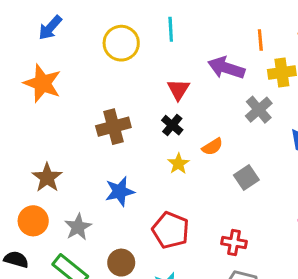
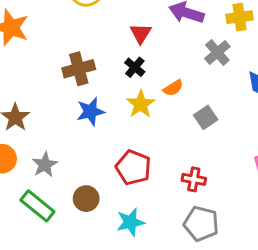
yellow star: (178, 164) -> (141, 104), size x1.4
blue star: (120, 191) -> (91, 112), moved

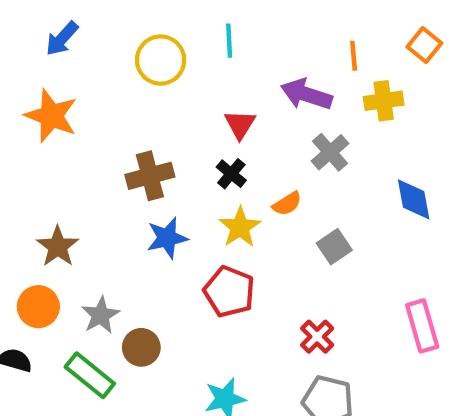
gray cross: (217, 53) -> (330, 152), moved
red pentagon: (133, 168) -> (229, 292), moved
red cross: (194, 179) -> (317, 337), turned 35
brown circle: (86, 199) -> (141, 347), moved

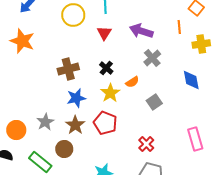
orange line: (354, 56) -> (179, 27), moved
yellow cross: (384, 101) -> (201, 44), moved
red triangle: (240, 124) -> (104, 33), moved
brown star: (58, 247) -> (75, 125), moved
gray star: (101, 315) -> (45, 122), moved

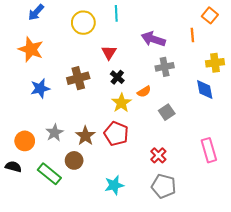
red triangle: (104, 33) -> (109, 52), moved
yellow cross: (201, 44) -> (215, 63), moved
gray cross: (152, 58) -> (165, 67), turned 30
blue star: (76, 98) -> (40, 88), moved

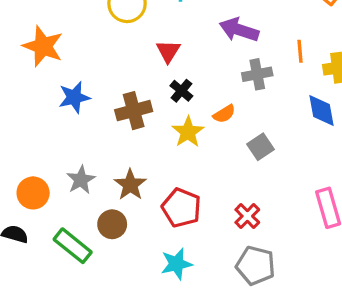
orange line: (192, 35) -> (300, 51), moved
brown cross: (78, 78) -> (134, 111), moved
blue star: (40, 88) -> (74, 97), moved
red pentagon: (116, 134) -> (181, 208), moved

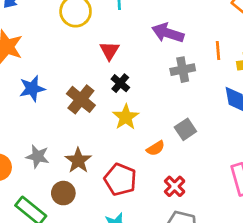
brown cross: (134, 111) -> (81, 99), turned -36
orange semicircle: (224, 114) -> (156, 148), moved
gray star: (81, 180) -> (38, 156), turned -30

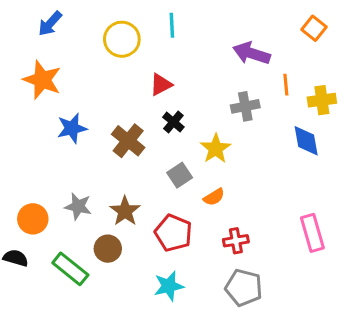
purple arrow: (168, 33) -> (252, 53), moved
red triangle: (109, 51) -> (161, 85), turned 30
yellow star: (126, 117) -> (216, 149), moved
gray square: (185, 129) -> (180, 175), moved
red cross: (175, 186) -> (236, 241), turned 35

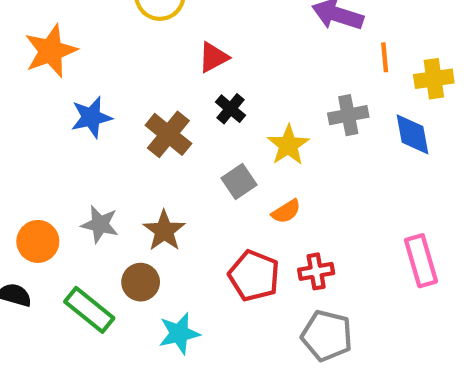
orange star: (42, 80) -> (51, 51), turned 30
gray cross: (245, 106) -> (348, 115), moved
red pentagon: (173, 233) -> (254, 276), moved
cyan star: (169, 286) -> (179, 333), moved

